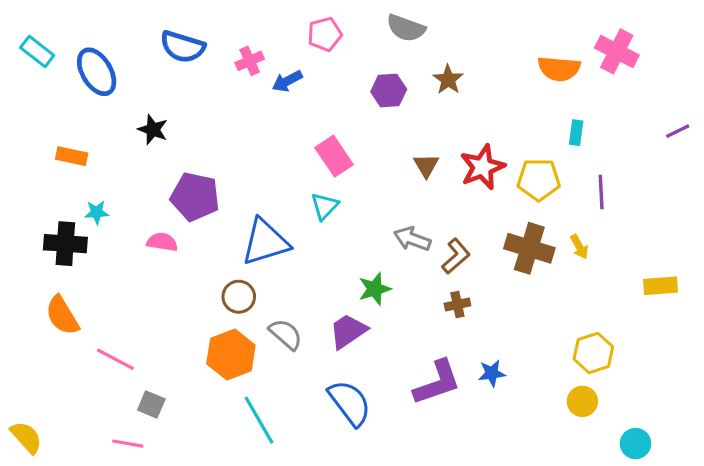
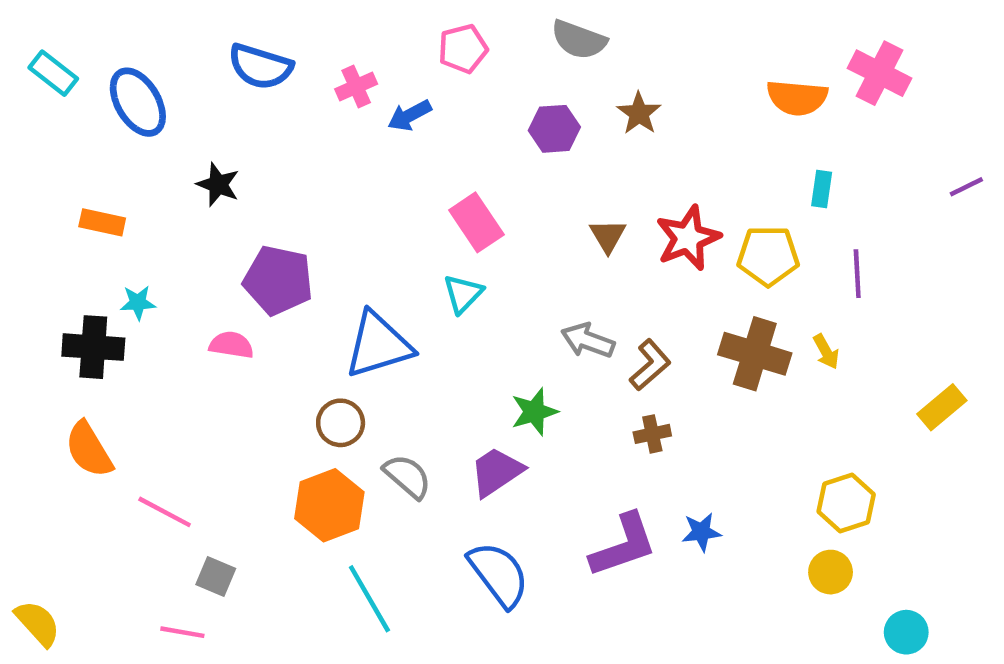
yellow rectangle: (661, 286) -> (942, 407), turned -36

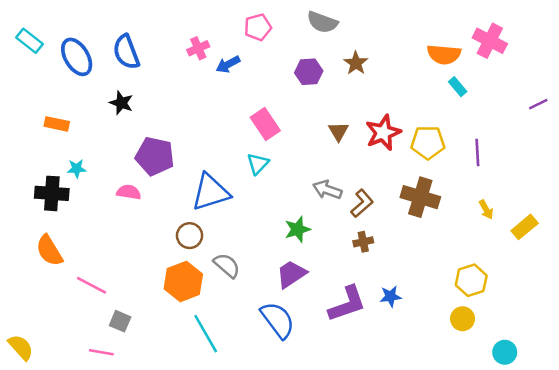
blue semicircle: (260, 66) -> (126, 52), moved, turned 52
cyan rectangle: (822, 189) -> (458, 87), moved, turned -48
yellow arrow: (826, 352) -> (486, 210), moved
purple trapezoid: (496, 472) -> (291, 274), moved

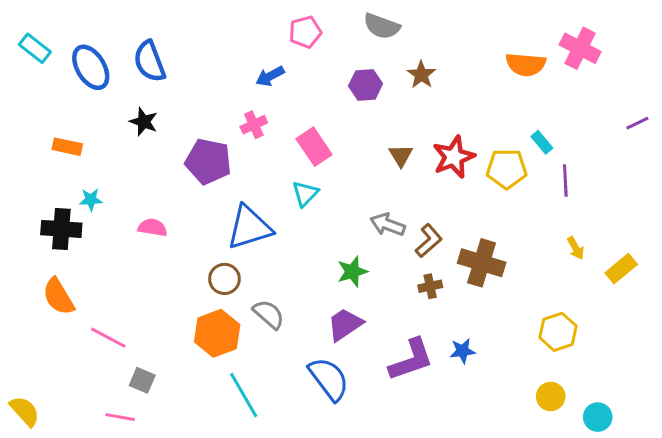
pink cross: (198, 48) -> (254, 125), moved
cyan rectangle: (458, 87) -> (542, 142), moved
purple pentagon: (155, 156) -> (208, 161), moved
brown cross: (420, 197) -> (482, 263), moved
yellow circle: (463, 319) -> (551, 396), moved

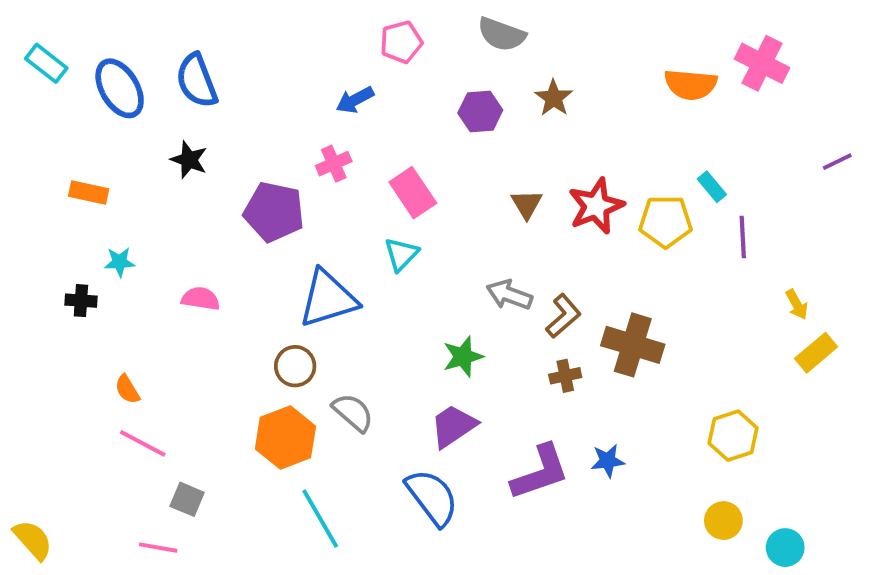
black cross: (61, 229) -> (81, 301), size x0.6
yellow arrow: (576, 248) -> (797, 304), moved
orange semicircle: (58, 297) -> (127, 389), moved, size x0.6

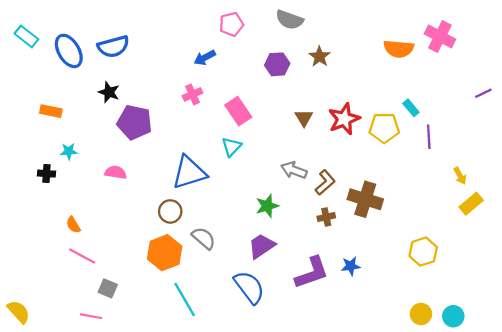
blue semicircle: (197, 81) -> (113, 47), turned -84
purple pentagon: (274, 212) -> (135, 122), moved
yellow circle: (723, 521) -> (421, 314), moved

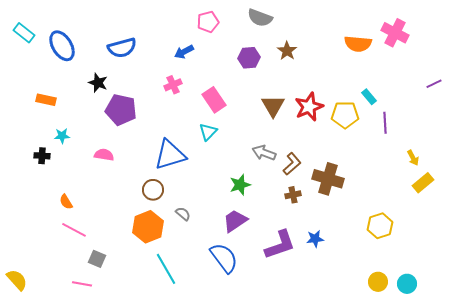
blue semicircle: (113, 47) -> (122, 48), moved
brown triangle: (304, 118) -> (273, 106), size x1.4
gray semicircle: (204, 238) -> (183, 214), size x0.7

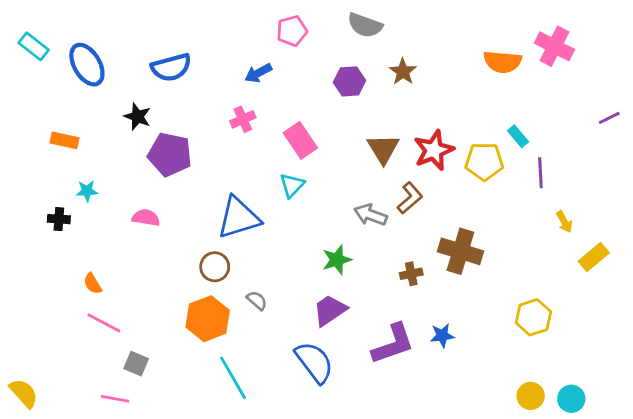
yellow arrow: (413, 158) -> (564, 222), moved
brown L-shape: (292, 164) -> (410, 198), moved

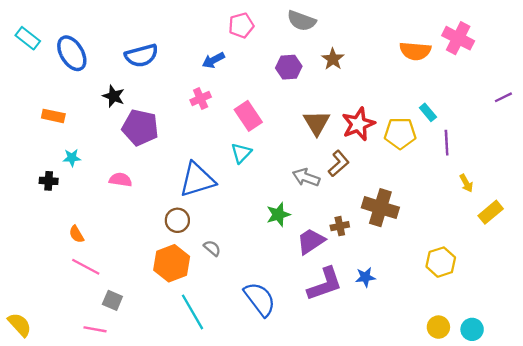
purple trapezoid: (330, 310) -> (311, 241), moved

